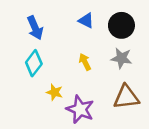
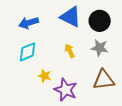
blue triangle: (86, 20) -> (71, 17), size x1.6
blue arrow: (35, 28) -> (29, 23), turned 96
cyan diamond: (34, 63) -> (28, 52), turned 30

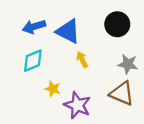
blue triangle: (71, 17) -> (68, 31), moved
gray star: (100, 48) -> (128, 64), moved
brown triangle: (104, 80) -> (122, 93), turned 30

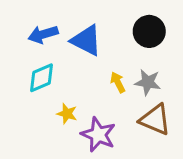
yellow arrow: (82, 59) -> (118, 82), moved
gray star: (128, 64) -> (148, 82), moved

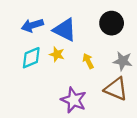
gray star: (148, 82) -> (123, 61), moved
yellow star: (67, 114) -> (57, 54), moved

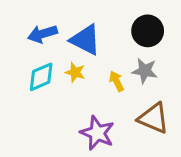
gray star: (123, 61) -> (145, 71), moved

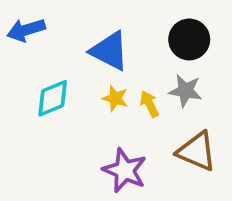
blue arrow: (43, 34) -> (26, 30), moved
yellow star: (75, 72) -> (115, 98), moved

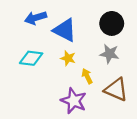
blue arrow: (26, 30) -> (36, 18), moved
cyan diamond: (53, 98) -> (31, 58), turned 30
yellow arrow: (149, 104) -> (87, 76), moved

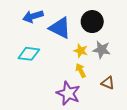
black circle: (112, 23) -> (92, 22), moved
yellow star: (68, 58) -> (81, 51), moved
brown triangle: (116, 90) -> (108, 83), size x0.6

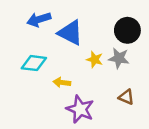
black circle: (92, 22) -> (127, 30), moved
yellow arrow: (81, 70) -> (62, 82), moved, turned -56

